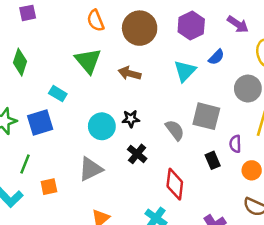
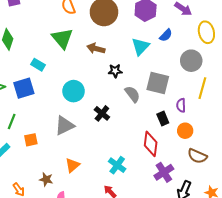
black star: (131, 119) -> (115, 71), moved
orange circle: (252, 170) -> (185, 131), moved
red diamond: (175, 184) -> (151, 144), moved

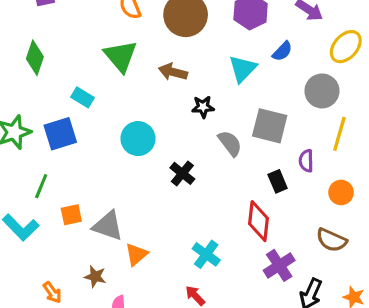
yellow ellipse: (206, 32) -> (346, 47), turned 55
gray triangle: (64, 126) -> (108, 226), moved, turned 45
orange circle: (185, 131) -> (341, 192), moved

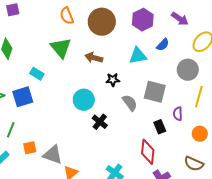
cyan triangle: (243, 69) -> (138, 56), turned 36
cyan circle: (138, 139) -> (84, 100), moved

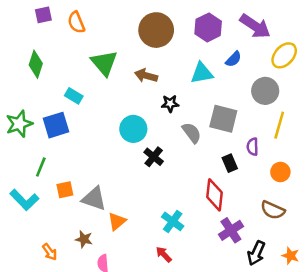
orange semicircle: (67, 16) -> (76, 22), moved
purple arrow: (180, 19) -> (255, 26), size x1.4

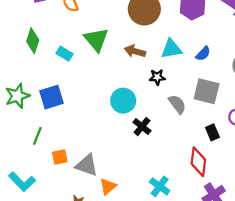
blue semicircle: (233, 59) -> (203, 54), moved
cyan triangle: (202, 73) -> (171, 49), moved
cyan rectangle: (74, 96) -> (64, 54), moved
cyan L-shape: (24, 200) -> (22, 182), moved

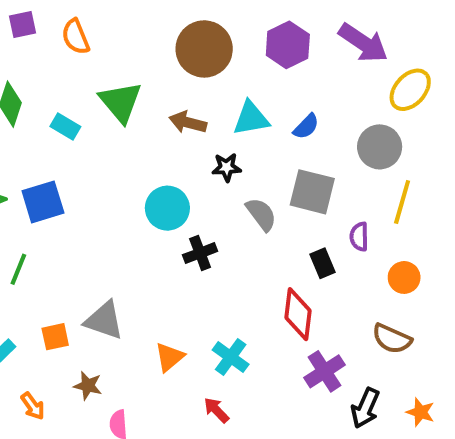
black cross: (142, 126) -> (200, 253), turned 30
orange square: (60, 157) -> (55, 337), moved
orange triangle: (108, 186) -> (169, 357), moved

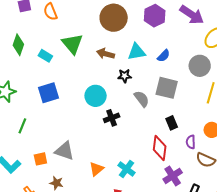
blue square: (43, 202) -> (48, 93), moved
purple semicircle: (359, 237) -> (191, 142), moved

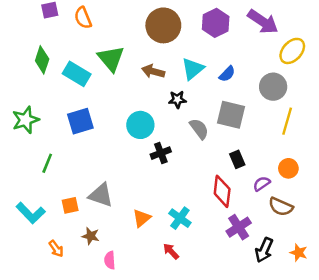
cyan triangle: (137, 52) -> (193, 69), turned -30
cyan rectangle: (45, 56) -> (77, 74), size x1.5
purple semicircle: (191, 142) -> (262, 184), turned 56

